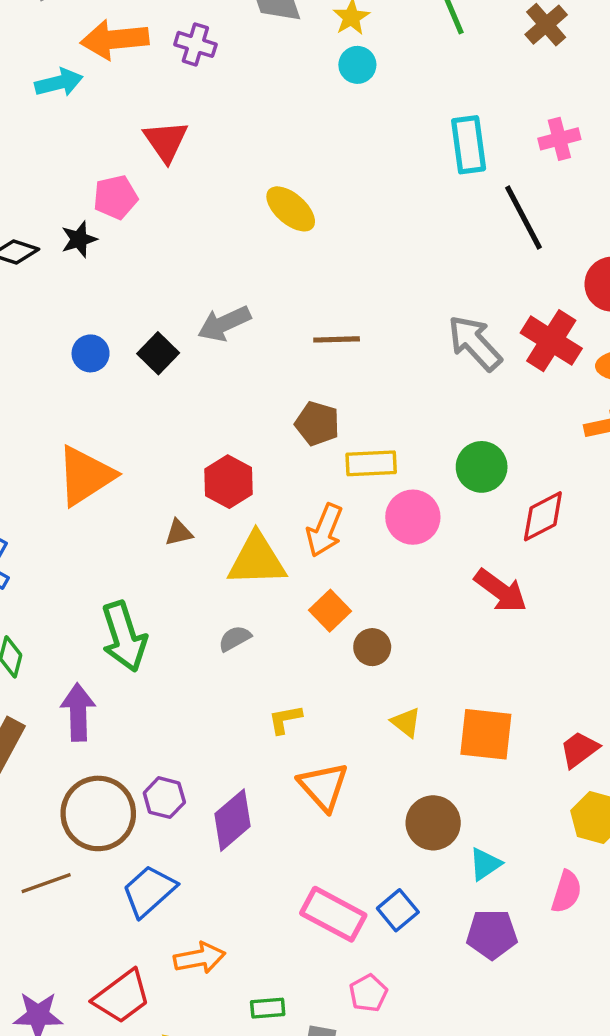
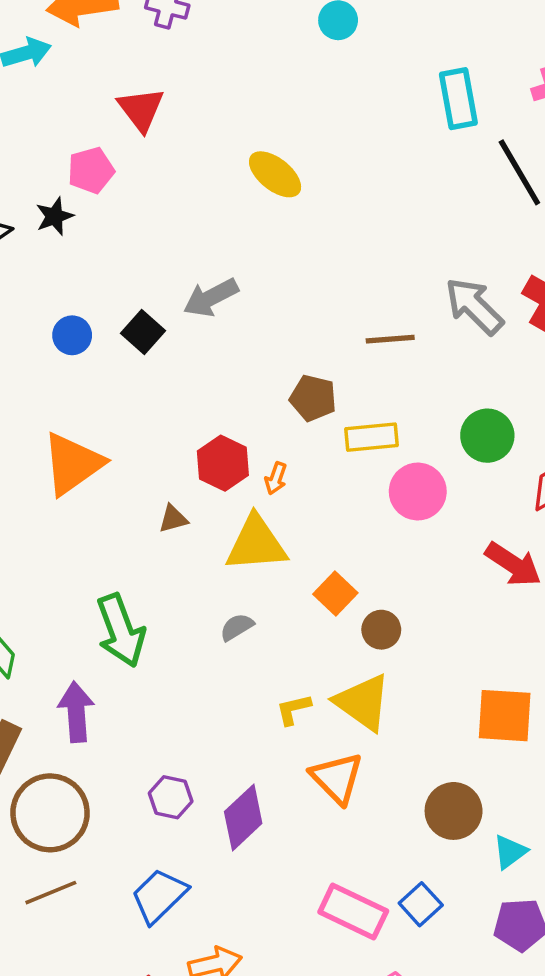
brown line: (337, 339) -> (390, 339), moved
orange arrow: (325, 530) -> (276, 478), moved, size x0.6
yellow triangle: (406, 722) -> (363, 702), moved, size x1.8
brown circle: (98, 813) -> (50, 813), moved

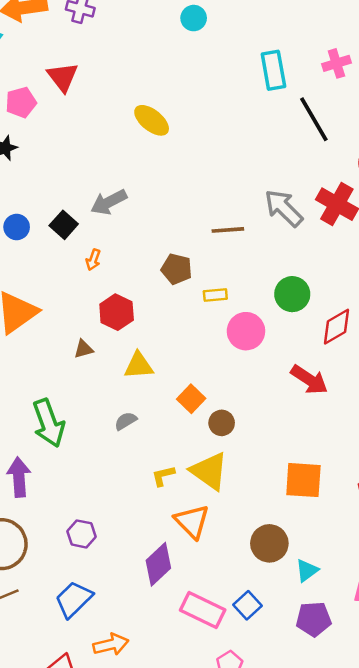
pink pentagon: (91, 170) -> (21, 102), moved
yellow rectangle: (371, 437) -> (215, 295), size x0.7
orange arrow: (276, 478) -> (93, 260), moved
yellow triangle: (256, 544) -> (139, 366), size x0.7
purple diamond: (243, 818) -> (158, 564), moved

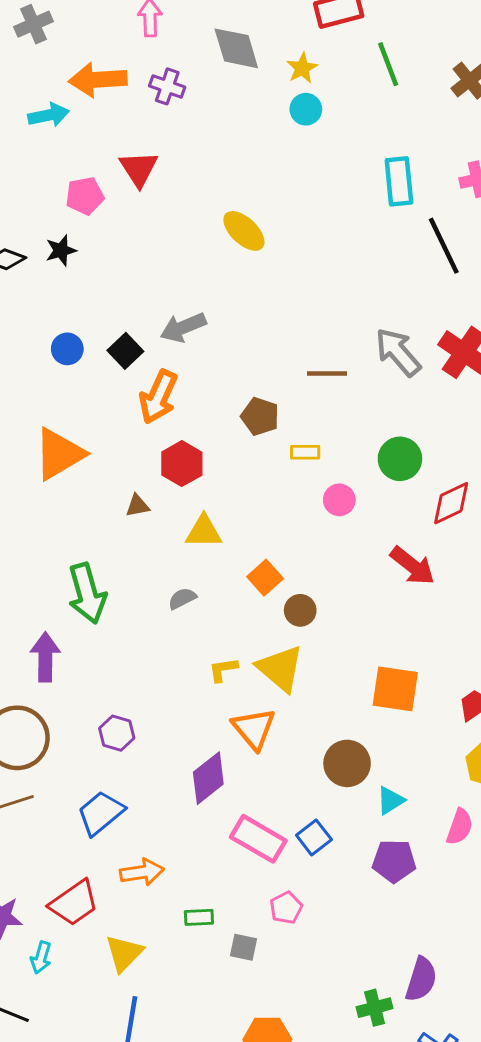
orange arrow: (93, 260) -> (158, 397), size x2.0
pink circle: (246, 331) -> (339, 500), size x0.7

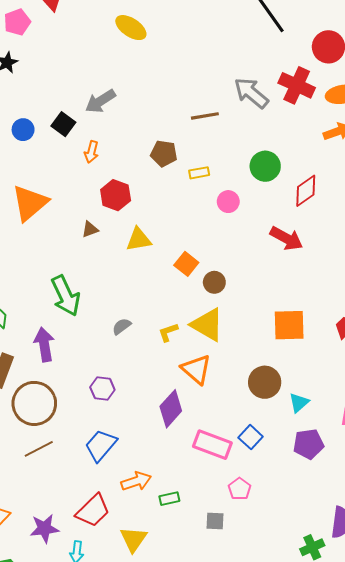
orange arrow: (158, 397) -> (91, 152), size x0.6
gray semicircle: (182, 599) -> (122, 326), moved
green rectangle: (199, 917) -> (169, 499), moved

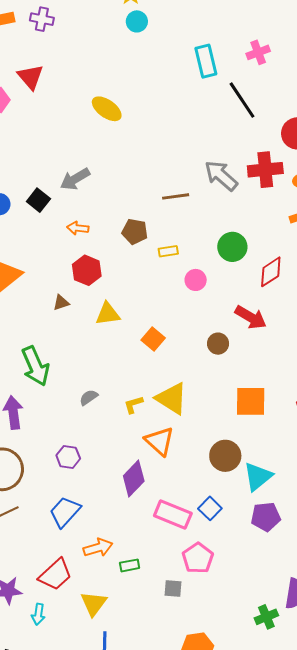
red cross: (297, 85) -> (265, 170), turned -32
orange arrow: (91, 152) -> (78, 228), moved, turned 80
brown circle: (214, 282) -> (218, 344), moved
cyan triangle: (299, 403) -> (258, 477), size x1.5
pink pentagon: (240, 489) -> (198, 558), size x1.4

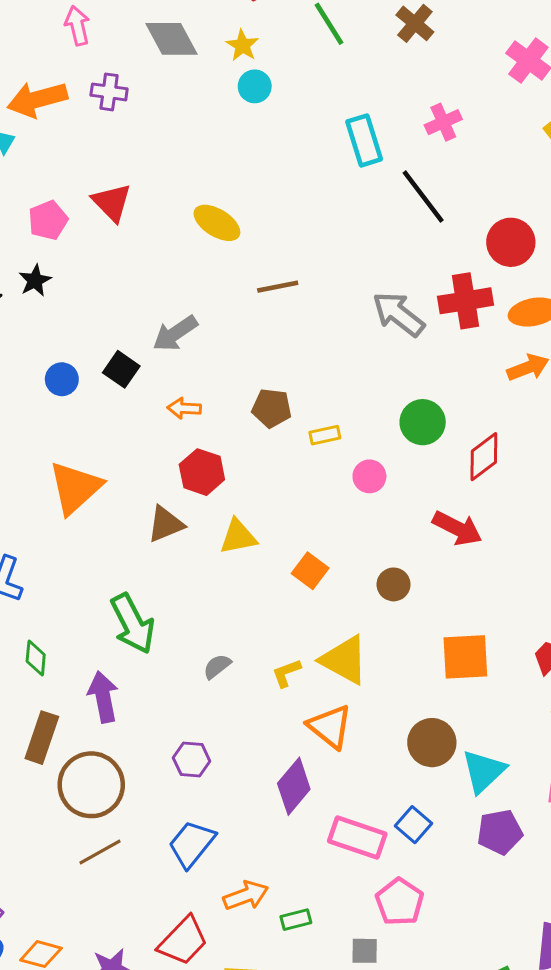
red triangle: (30, 77) -> (112, 202), moved
brown line: (176, 196) -> (278, 287), moved
brown triangle: (61, 303) -> (166, 524), size x1.5
brown circle: (218, 344) -> (394, 584), moved

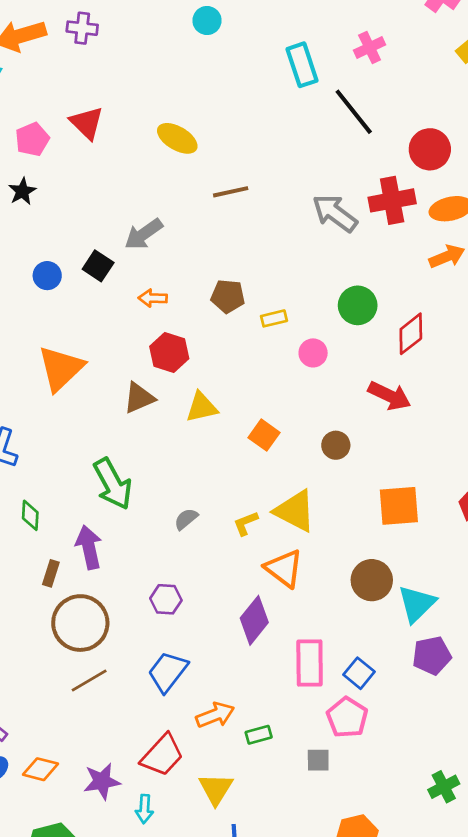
brown rectangle: (42, 738) -> (51, 573), moved, size x0.6
blue square: (413, 825) -> (359, 673), moved
pink rectangle: (357, 838) -> (310, 663), turned 72

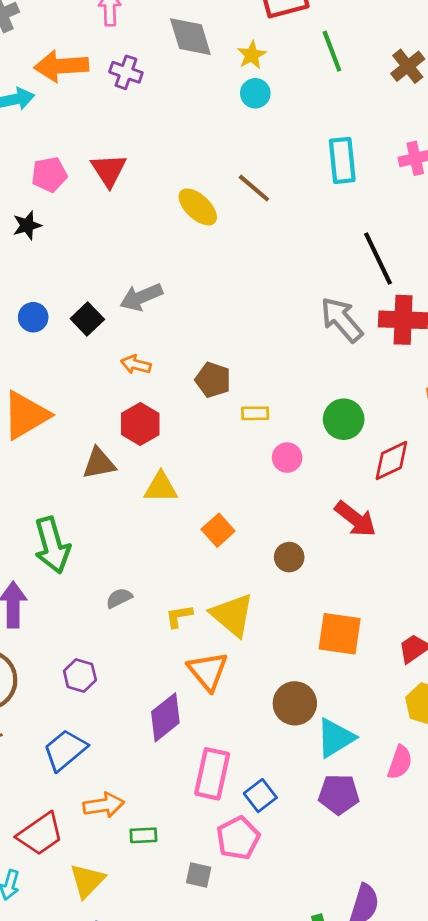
black line: (354, 112) -> (378, 258), moved
brown line: (231, 192) -> (254, 188), moved, turned 40

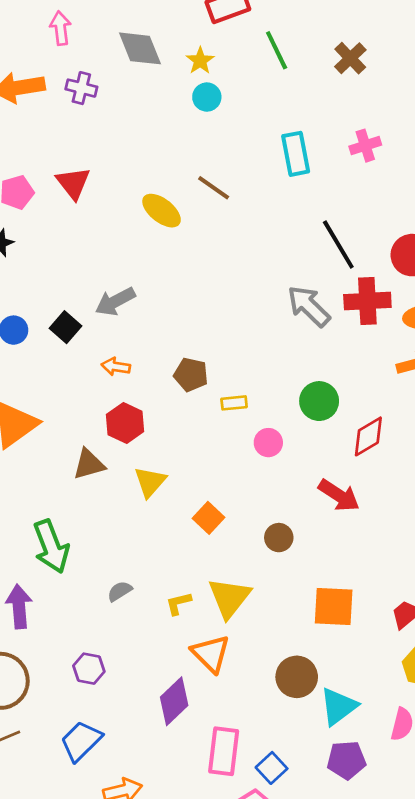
yellow triangle: (161, 487) -> (150, 482), turned -44
yellow triangle: (232, 615) -> (229, 598), turned 33

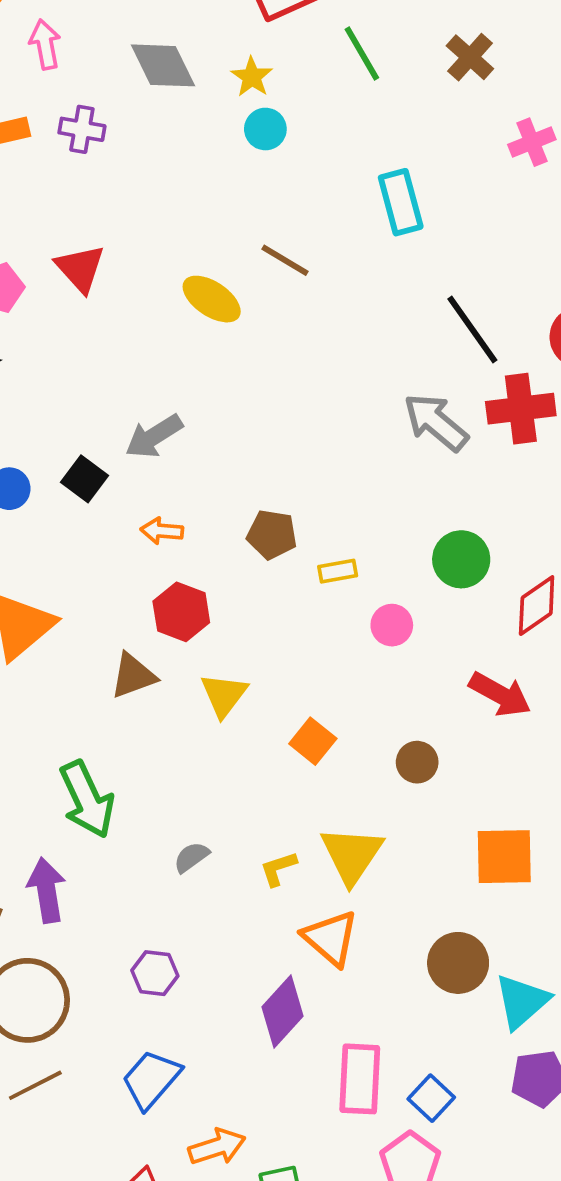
pink cross: (365, 146) -> (532, 142), moved

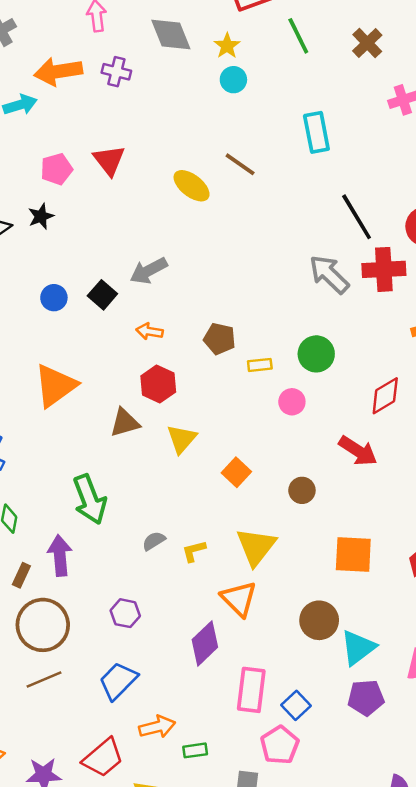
green circle: (461, 559) -> (316, 354), moved
yellow L-shape: (278, 869) -> (194, 551), moved

